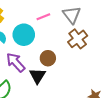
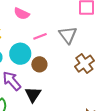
brown cross: (78, 39) -> (84, 64), moved
brown circle: (48, 58) -> (39, 64), moved

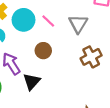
pink line: (40, 36) -> (48, 21), turned 56
cyan circle: (20, 54) -> (23, 20), moved

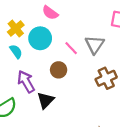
pink line: (48, 21) -> (71, 48), moved

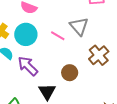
brown circle: (59, 70) -> (70, 73), moved
purple arrow: (26, 82) -> (28, 66), moved

